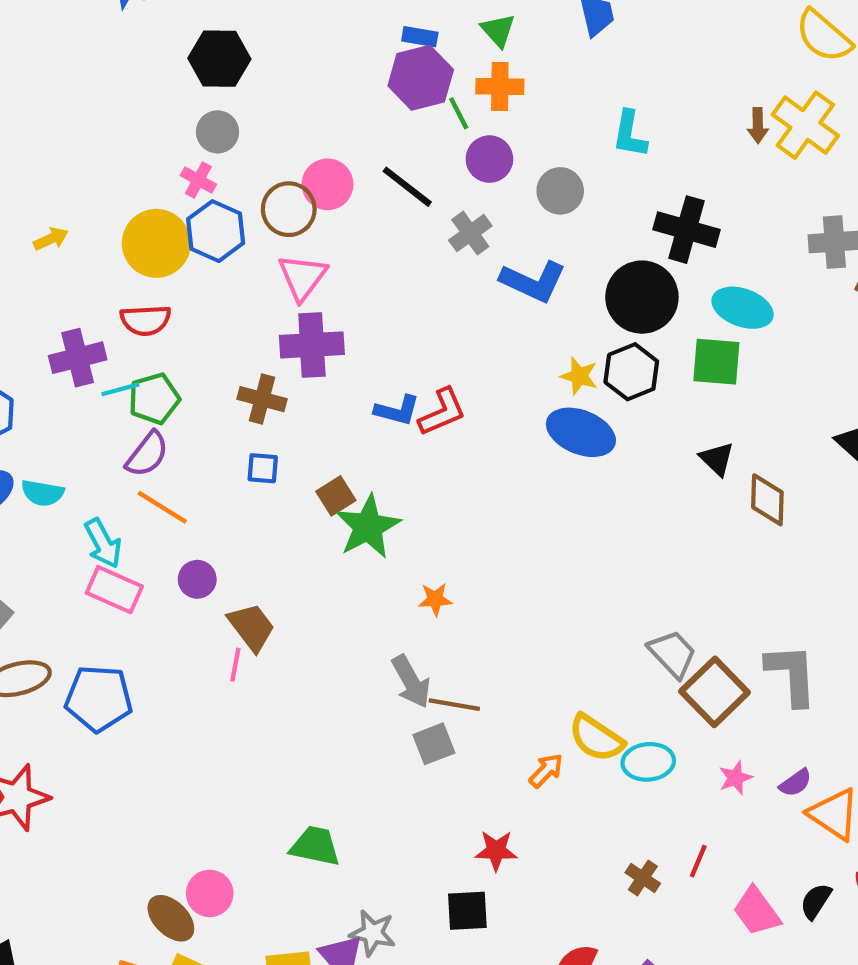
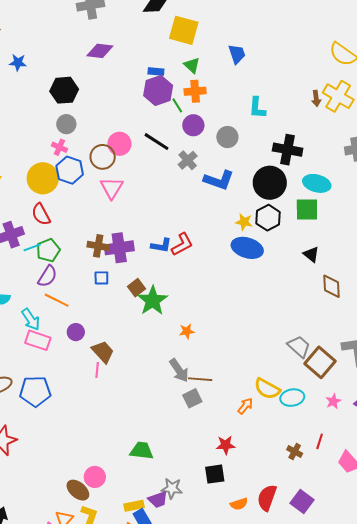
red semicircle: (146, 320) -> (41, 214), turned 70
purple cross: (312, 345) -> (119, 248), moved
brown diamond: (767, 500) -> (331, 286), moved

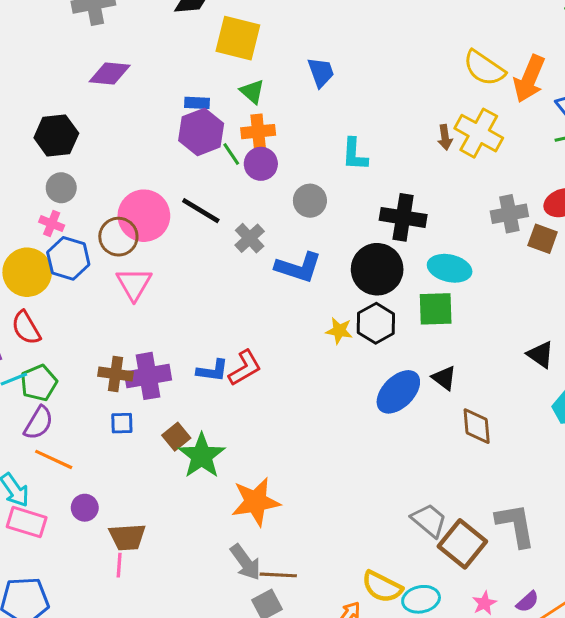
purple circle: (193, 125) -> (261, 164), moved
pink circle: (119, 144) -> (144, 216), size x1.4
blue ellipse: (247, 248) -> (398, 392), moved, turned -60
orange star: (187, 331) -> (256, 502), size x2.0
brown trapezoid: (103, 352) -> (127, 537), turned 130

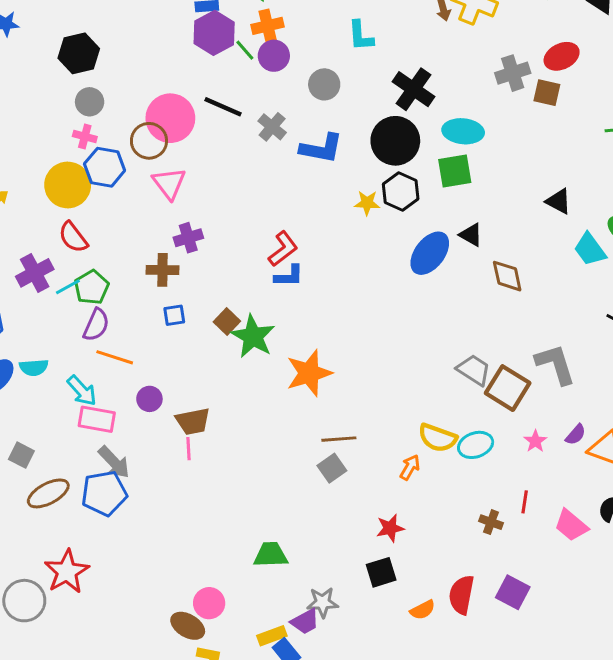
black cross: (403, 217) -> (413, 89), turned 33
blue L-shape: (213, 371) -> (289, 276), moved
purple cross: (148, 376) -> (188, 238), moved, size x0.7
gray arrow: (245, 562) -> (114, 462), moved

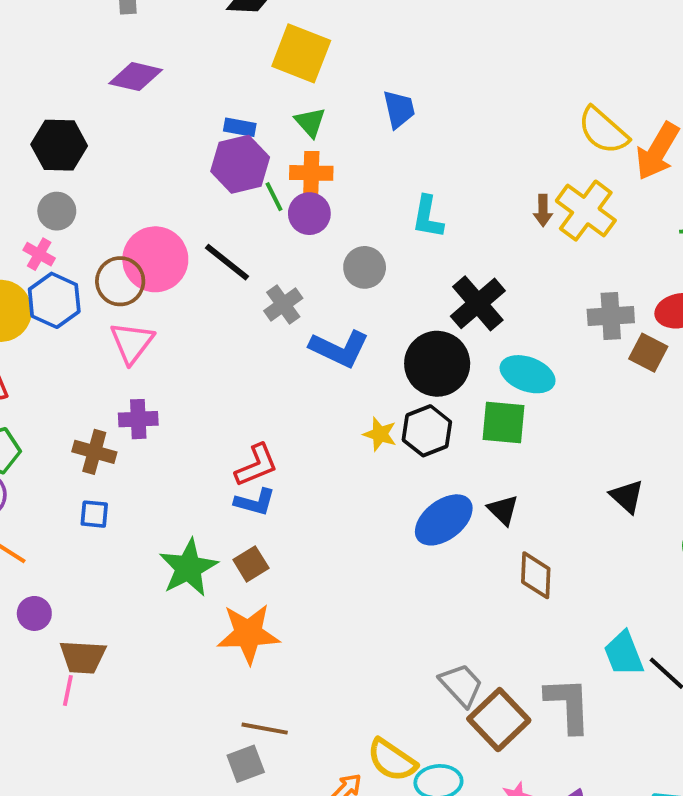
cyan trapezoid: (590, 249) -> (624, 654), moved
brown square: (227, 321) -> (251, 564), moved

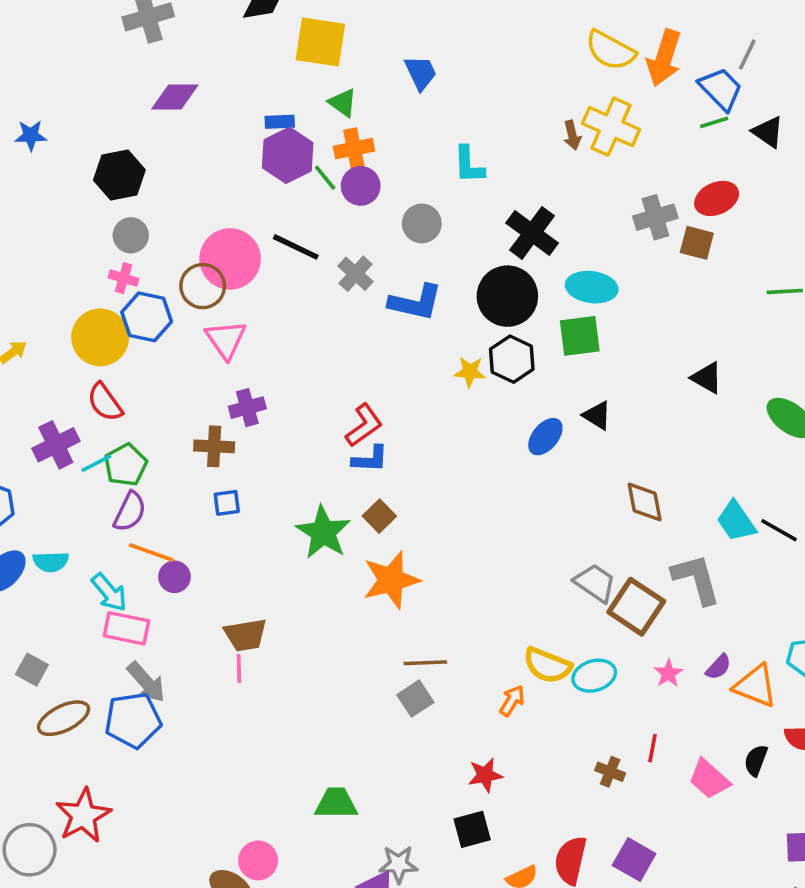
blue ellipse: (444, 520) -> (545, 437), size x0.7
brown diamond: (536, 575) -> (645, 502), moved
purple circle: (34, 613) -> (174, 577), moved

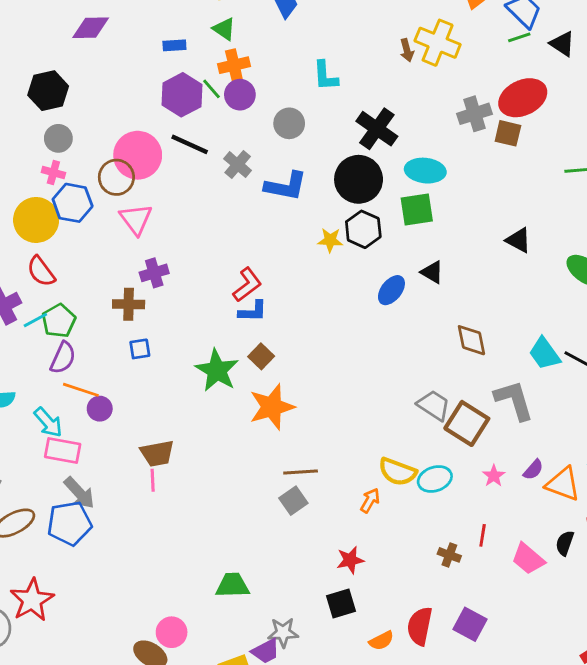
purple hexagon: (288, 155) -> (182, 95), moved
red ellipse: (717, 198) -> (523, 98), size x1.4

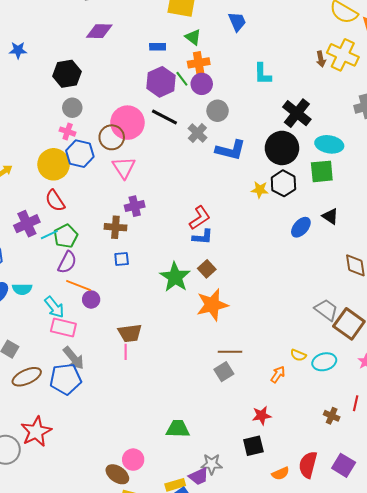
gray circle: (289, 123) -> (218, 111), moved
yellow semicircle: (397, 472) -> (298, 355), size x0.6

